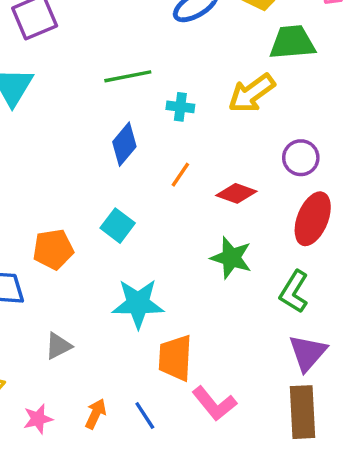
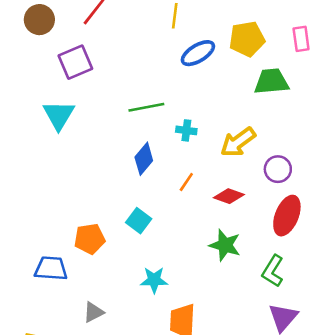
yellow arrow: (252, 93) -> (238, 142), moved
cyan star: (138, 304) -> (154, 280), size x0.7

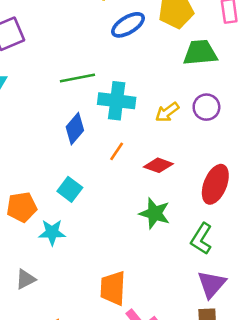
cyan cross: (186, 130) -> (117, 101), size x1.8
yellow arrow: (238, 142) -> (167, 112), size x0.7
purple circle: (278, 169) -> (206, 107), moved
cyan star: (154, 280) -> (52, 232), moved

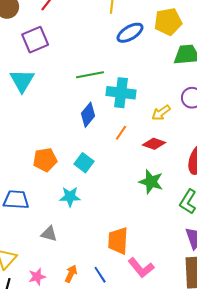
yellow arrow: (167, 112) -> (161, 113), moved
orange pentagon: (22, 207) -> (45, 160), moved
gray triangle: (26, 279) -> (49, 234), turned 42

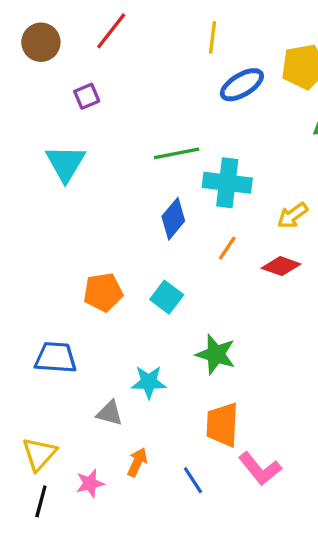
purple square: (35, 40) -> (87, 96), size x0.6
green star: (151, 182) -> (216, 354), moved
cyan star: (70, 197) -> (149, 382), moved
orange arrow: (71, 274) -> (137, 462), moved

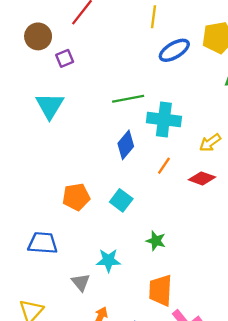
brown circle: (41, 42) -> (38, 36), moved
green star: (216, 354) -> (156, 241), size x0.7
gray triangle: (110, 413) -> (81, 282), turned 36

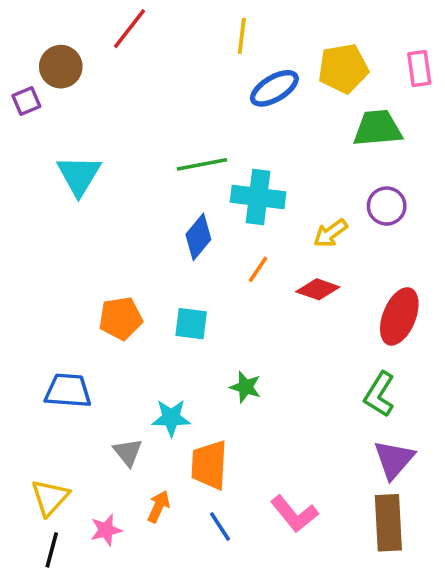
purple square: (65, 58) -> (26, 101), moved
cyan square: (121, 200) -> (191, 324), turned -30
orange trapezoid: (160, 290) -> (209, 465), moved

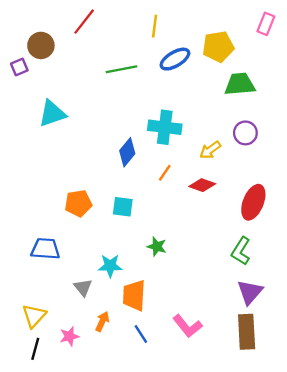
pink rectangle: (419, 68) -> (266, 24), moved, turned 30
green line: (202, 164) -> (122, 69), moved
cyan triangle: (79, 175) -> (52, 114), turned 40

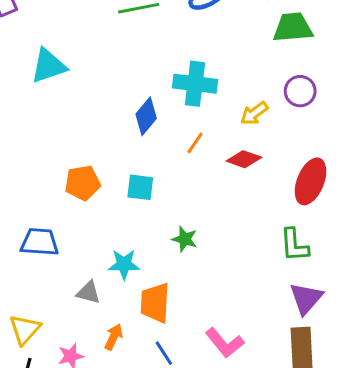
green L-shape: (241, 251) -> (294, 245), turned -36
gray triangle: (83, 287) -> (88, 292), turned -36

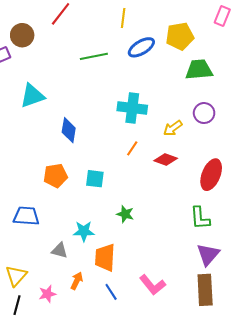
blue diamond: (146, 116) -> (69, 130), moved, turned -30

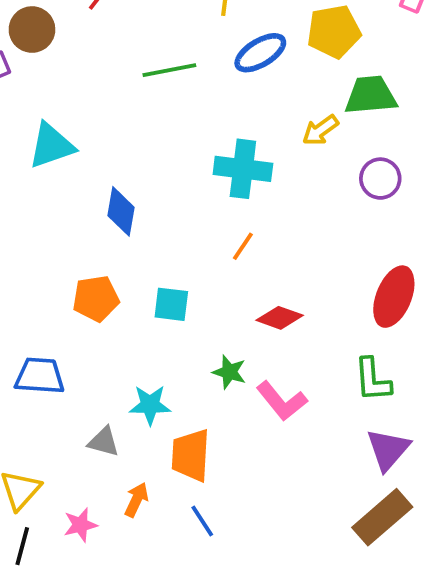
yellow arrow: (173, 128) -> (320, 130), moved
red diamond: (166, 160) -> (280, 318), moved
pink L-shape: (153, 285) -> (282, 401), moved
brown rectangle: (205, 290) -> (382, 517), turned 52

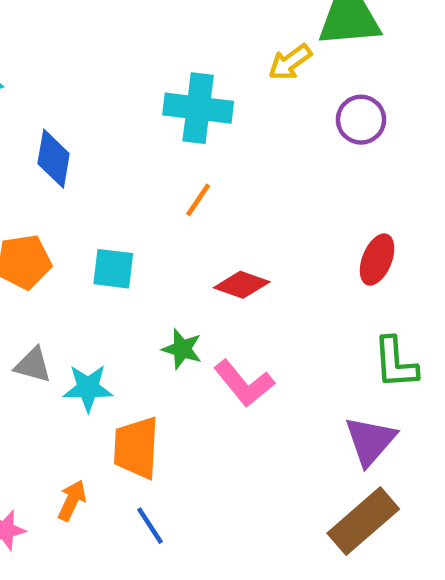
red ellipse: (394, 297) -> (377, 260), size x0.7
green L-shape: (373, 380) -> (395, 363), moved
gray triangle: (104, 442) -> (33, 365), moved

